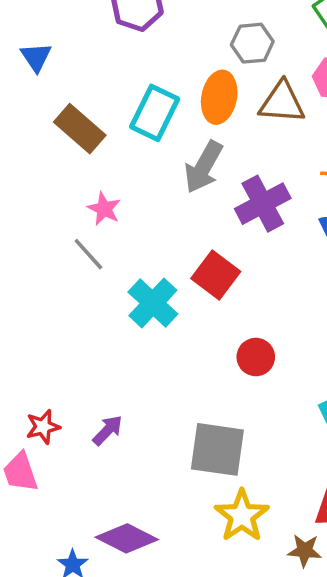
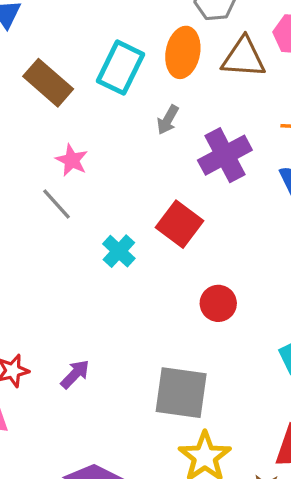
gray arrow: (203, 167) -> (168, 120), size x0.6
cyan cross: (153, 303) -> (119, 251), size x0.7

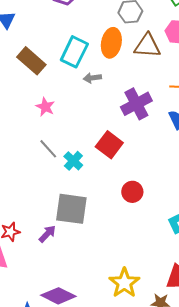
gray arrow: (168, 120) -> (92, 78), moved, turned 54
gray line: (57, 204) -> (48, 149), moved
gray square: (181, 393) -> (71, 209), moved

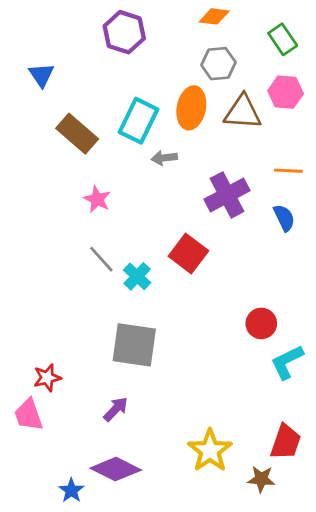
red circle: (132, 192) -> (261, 323), moved
purple arrow: (47, 234) -> (116, 409), moved

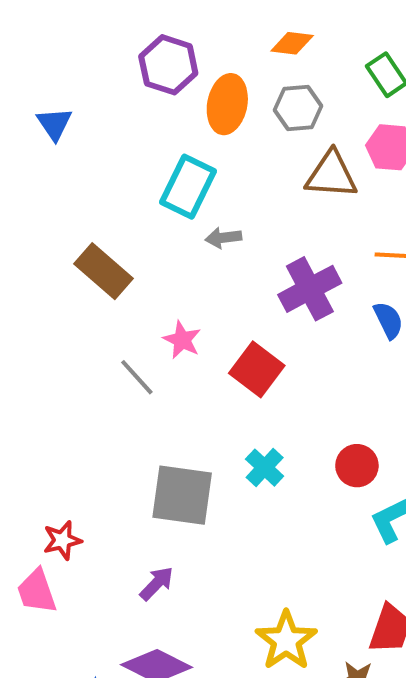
orange ellipse: (191, 108) -> (227, 104), moved
brown rectangle: (77, 134) -> (104, 271), moved
pink star: (97, 199) -> (182, 340), moved
cyan cross: (137, 276) -> (265, 468), moved

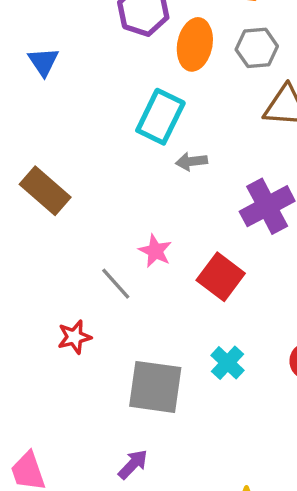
brown rectangle: (104, 271) -> (45, 191), moved
red star: (62, 540) -> (74, 337), moved

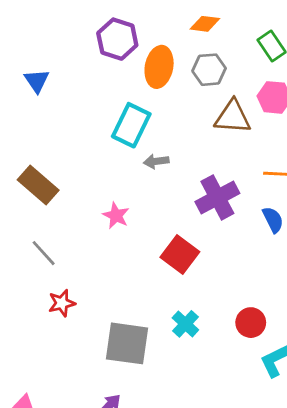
pink star: (155, 251) -> (116, 216), moved
gray line: (116, 284) -> (44, 253), moved

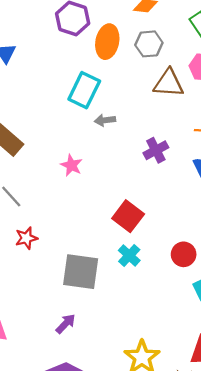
purple cross: (217, 197) -> (156, 150), size x0.7
red square: (180, 254) -> (128, 216), moved

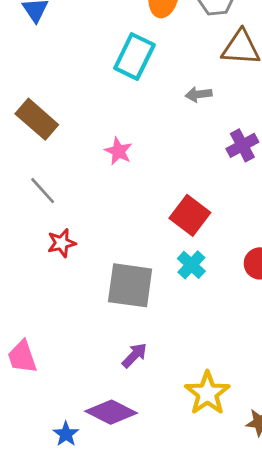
gray arrow: (105, 120) -> (199, 94), moved
purple cross: (156, 150) -> (242, 145), moved
purple arrow: (66, 324) -> (134, 355), moved

